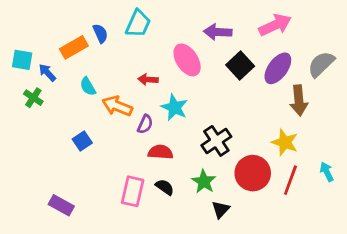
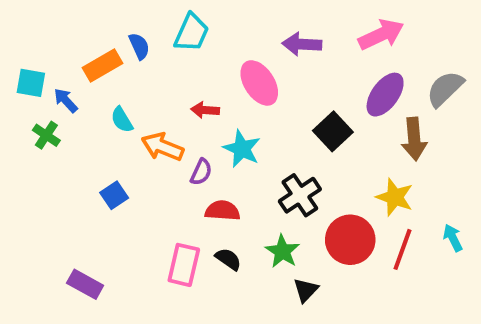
black square: (240, 66) -> (333, 131), moved

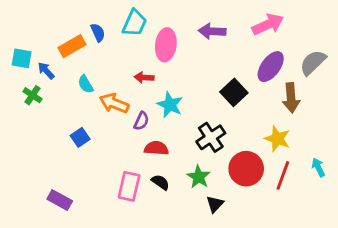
pink ellipse: (259, 83) -> (166, 45), moved, turned 40

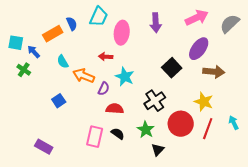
purple arrow: (212, 31) -> (156, 23), turned -96
gray semicircle: (313, 63) -> (230, 24), moved
brown arrow: (291, 98) -> (214, 72), turned -80

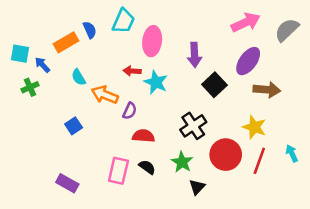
purple arrow: (156, 23) -> (195, 55), moved
green cross: (24, 70) -> (30, 87), turned 32
cyan star: (125, 77) -> (156, 82), moved
purple rectangle: (44, 147) -> (67, 183), moved

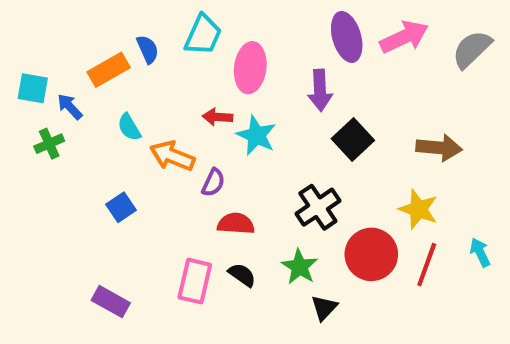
purple ellipse: (248, 61) -> (347, 37), moved, turned -52

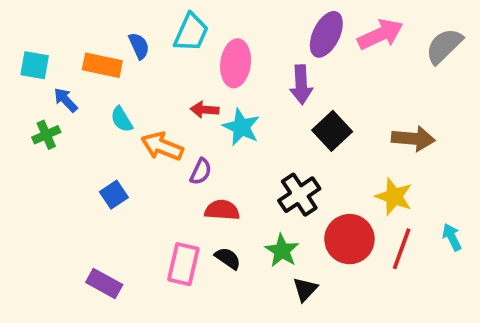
purple ellipse: (347, 37) -> (326, 34), turned 42
orange rectangle: (109, 70) -> (102, 65), turned 42
cyan square: (33, 88) -> (35, 65), moved

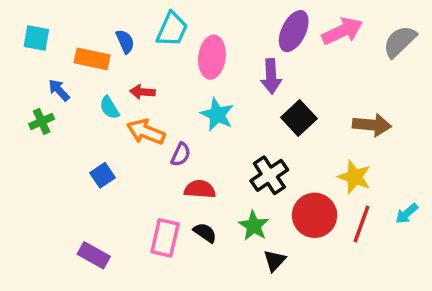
cyan square: (35, 65) -> (36, 38), moved
red arrow: (205, 110) -> (142, 92), moved
cyan arrow: (452, 237) -> (407, 214), turned -105

